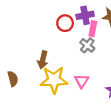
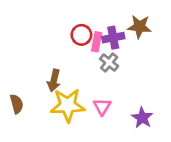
purple cross: (85, 15) -> (113, 38), moved
pink rectangle: (93, 29) -> (97, 42), moved

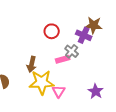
purple cross: (113, 38) -> (84, 35), moved, turned 35
pink rectangle: (97, 42) -> (63, 59), moved, turned 64
pink triangle: (102, 107) -> (59, 91), moved

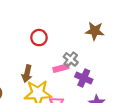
red circle: (52, 31) -> (39, 38), moved
purple cross: (84, 35) -> (84, 78), moved

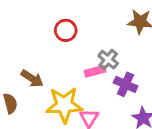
brown arrow: (27, 74) -> (32, 79), moved, turned -70

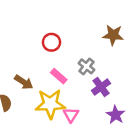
pink rectangle: (95, 71) -> (59, 76), moved, turned 56
purple cross: (126, 84) -> (101, 87), turned 30

